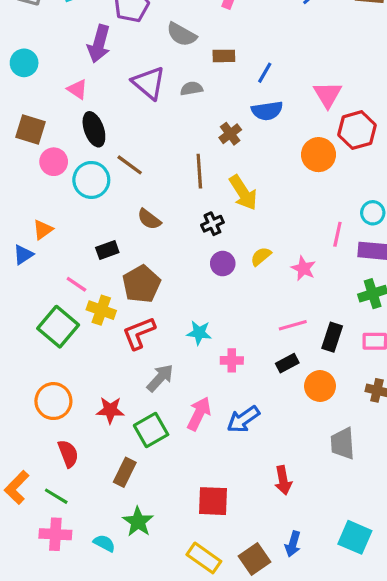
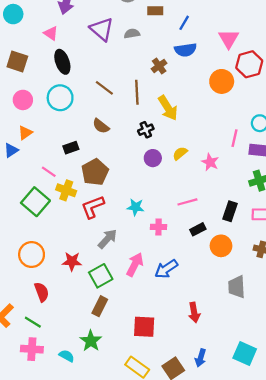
pink circle: (54, 162) -> (23, 100), moved
brown line: (130, 165) -> (104, 88), moved
pink line: (293, 325) -> (187, 202), moved
brown rectangle: (125, 472) -> (100, 306), moved

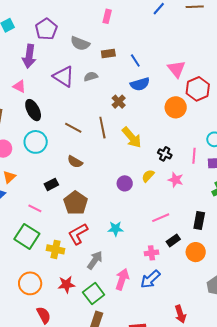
blue line: (184, 23) -> (135, 61), turned -56
black cross: (146, 130) -> (165, 154), moved, turned -32
yellow cross: (66, 190) -> (56, 249), moved
pink cross: (159, 227) -> (151, 253), moved

